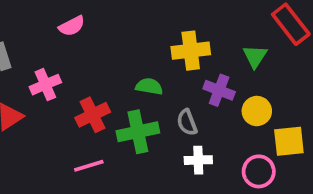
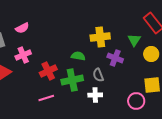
pink semicircle: (72, 26) -> (22, 28), moved
yellow circle: (257, 111) -> (151, 54), moved
white cross: (198, 160) -> (95, 95), moved

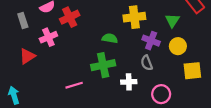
yellow circle: (151, 54) -> (178, 46), moved
red cross: (48, 71) -> (70, 17), moved
gray semicircle: (98, 75) -> (147, 63), moved
pink circle: (136, 101) -> (161, 94), moved

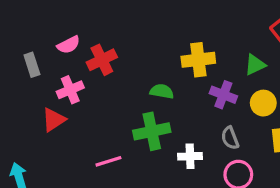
green triangle: (172, 20) -> (255, 65), turned 32
red triangle: (27, 56) -> (54, 120), moved
gray semicircle: (147, 63) -> (230, 138), moved

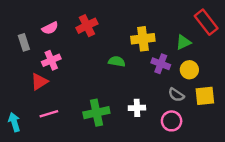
red cross: (102, 60) -> (87, 26), moved
green cross: (152, 131) -> (96, 113), moved
gray semicircle: (230, 138) -> (176, 95), moved, turned -35
pink line: (108, 161) -> (49, 114), moved

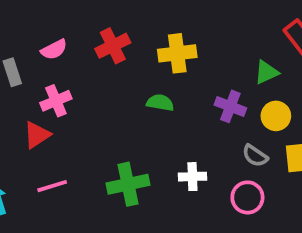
yellow cross: (143, 39) -> (177, 53), moved

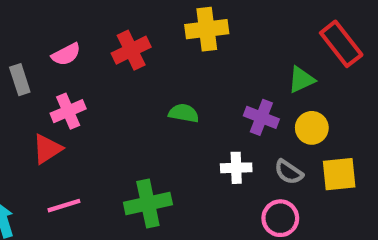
yellow cross: (177, 53) -> (207, 29), moved
white cross: (192, 177) -> (236, 168), moved

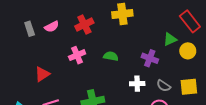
gray rectangle: (20, 80) -> (30, 29), moved
pink cross: (68, 111) -> (77, 55), moved
yellow circle: (312, 128) -> (188, 51), moved

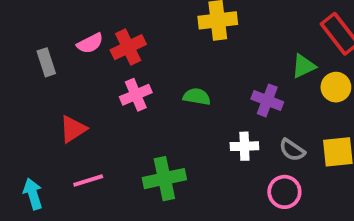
red cross: (84, 25) -> (128, 47), moved
gray rectangle: (30, 29) -> (46, 62), moved

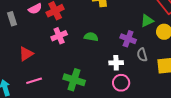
gray semicircle: (292, 150) -> (142, 55), moved, turned 40
green cross: (164, 179) -> (74, 80), turned 30
pink circle: (284, 192) -> (121, 83), moved

